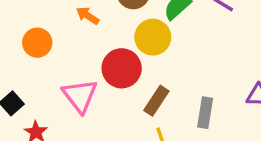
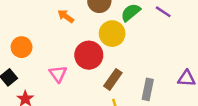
orange circle: (37, 43) -> (22, 47), moved
pink triangle: (80, 96) -> (58, 74), size x0.7

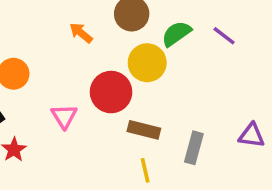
brown rectangle: (113, 79) -> (144, 130), turned 65

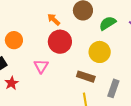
yellow circle: (147, 63) -> (100, 52), moved
red circle: (111, 92) -> (60, 42), moved

